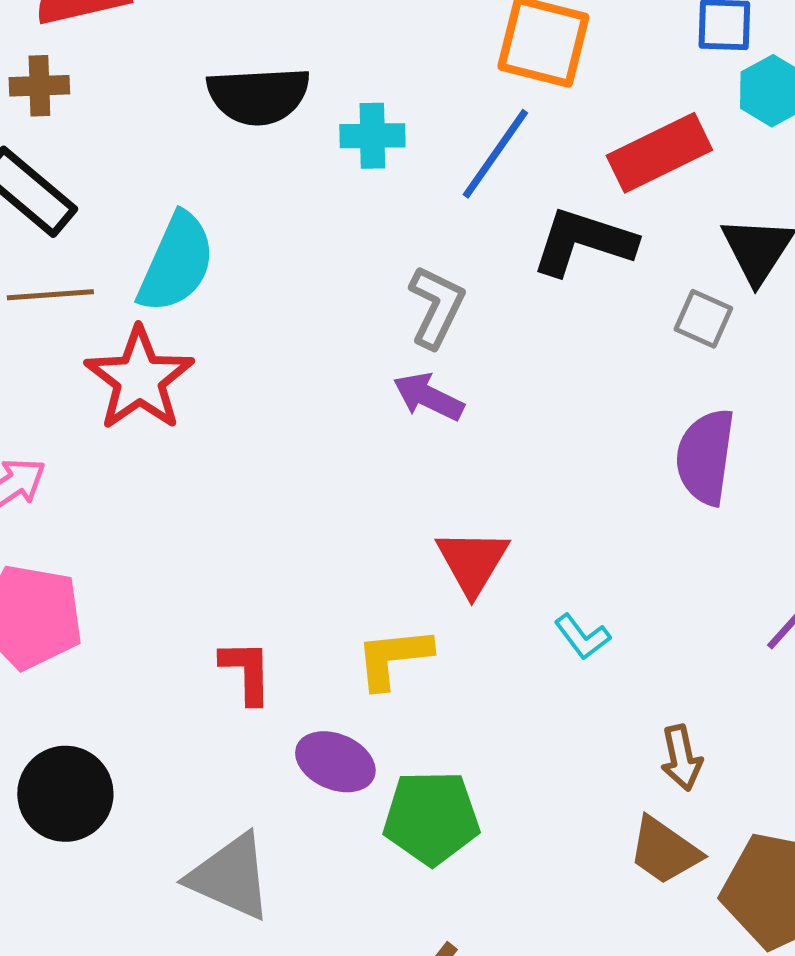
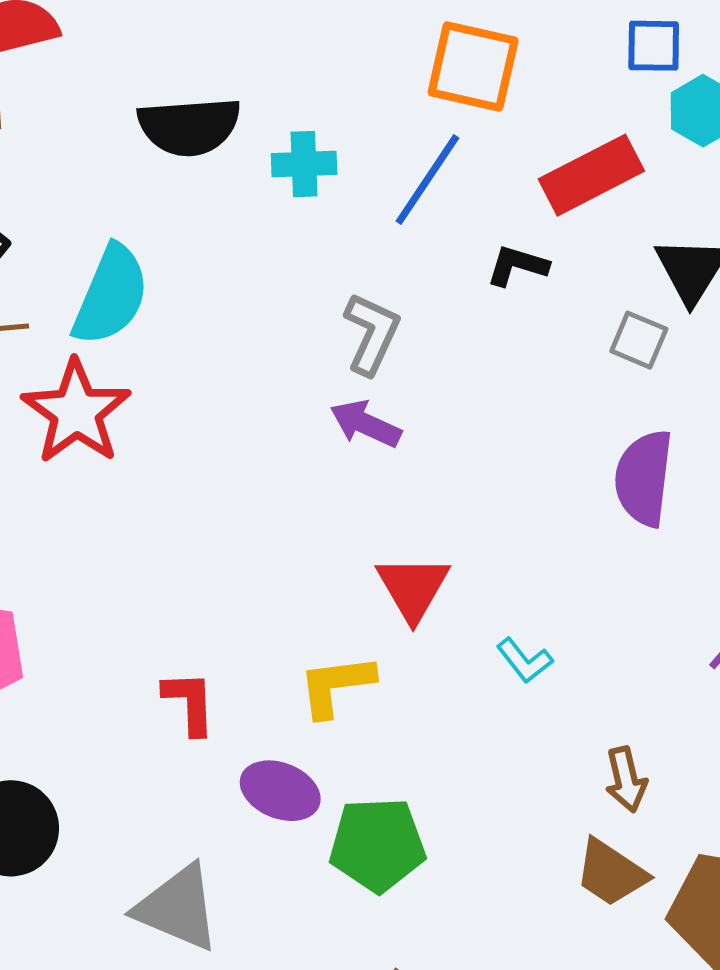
black L-shape: (583, 242) -> (517, 266), size x0.6

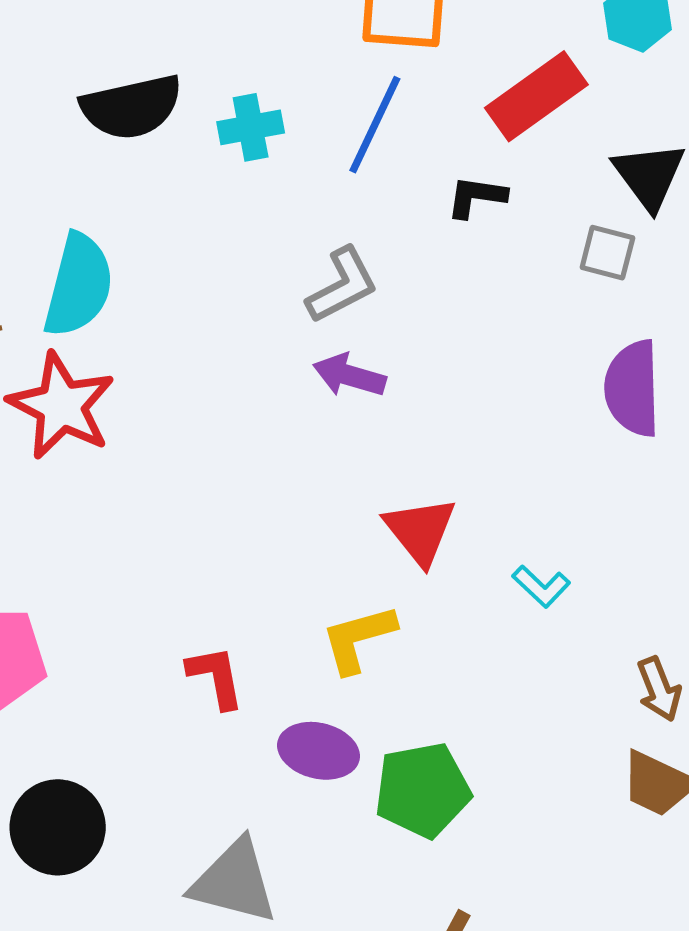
gray L-shape: (372, 334) -> (342, 285), turned 46

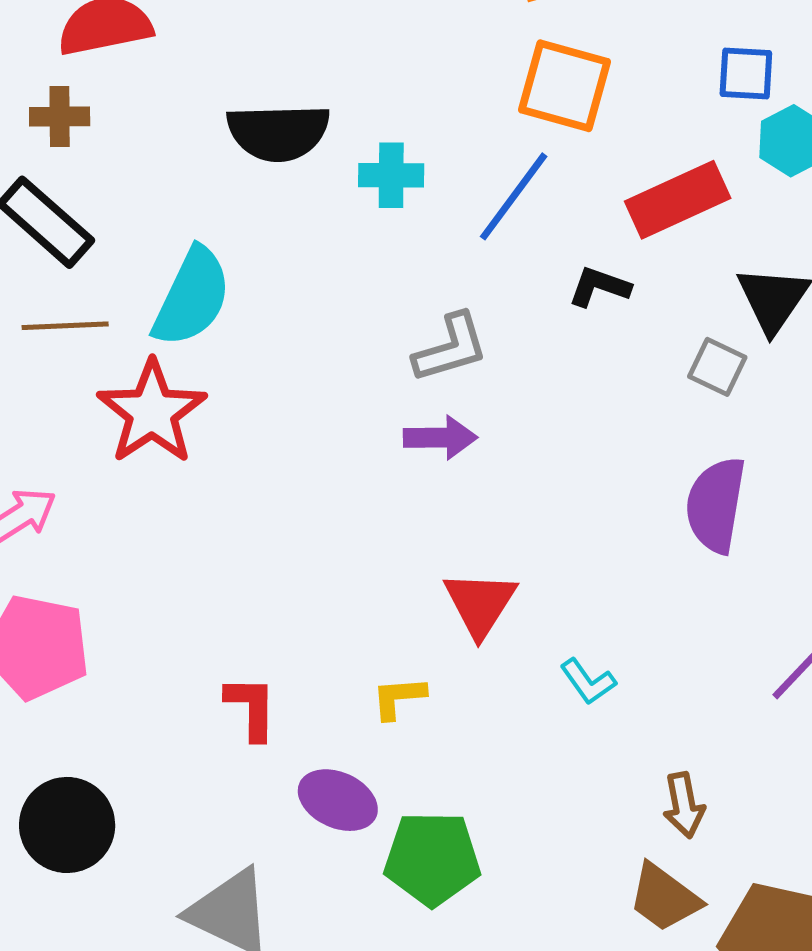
purple arrow: (349, 375) -> (440, 438), turned 152
yellow L-shape: (358, 639) -> (399, 698), size x0.7

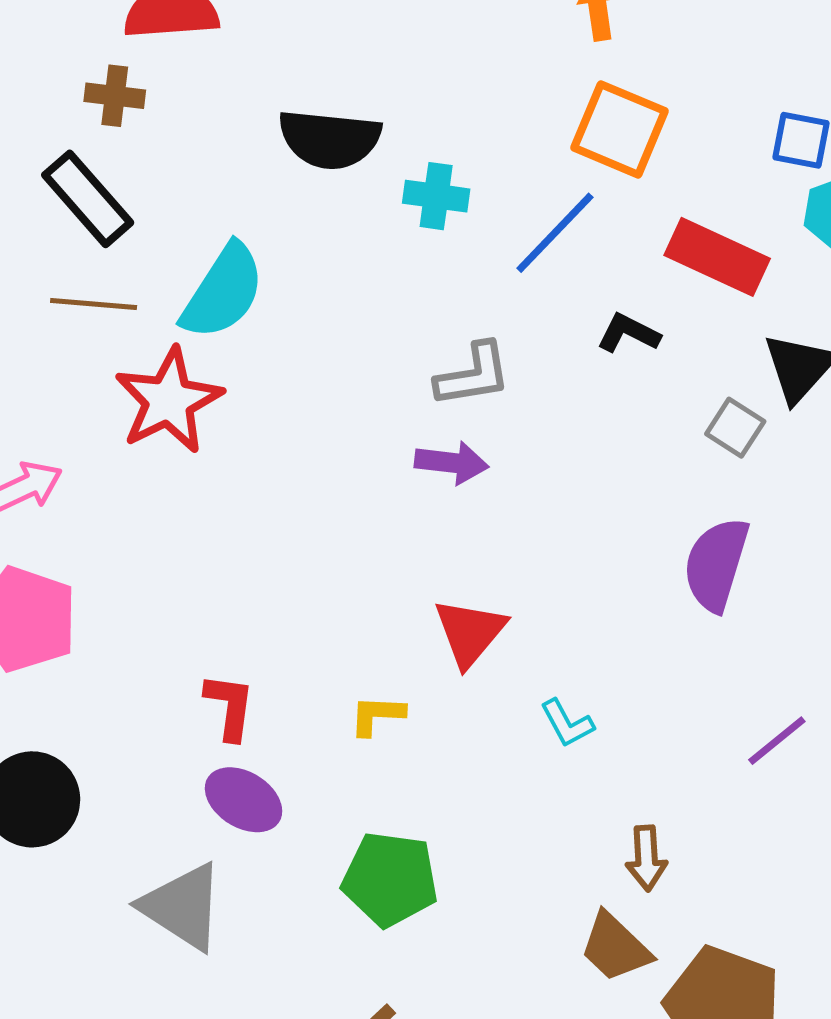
red rectangle: (678, 200) -> (717, 257), turned 42
purple ellipse: (338, 800) -> (244, 800), moved

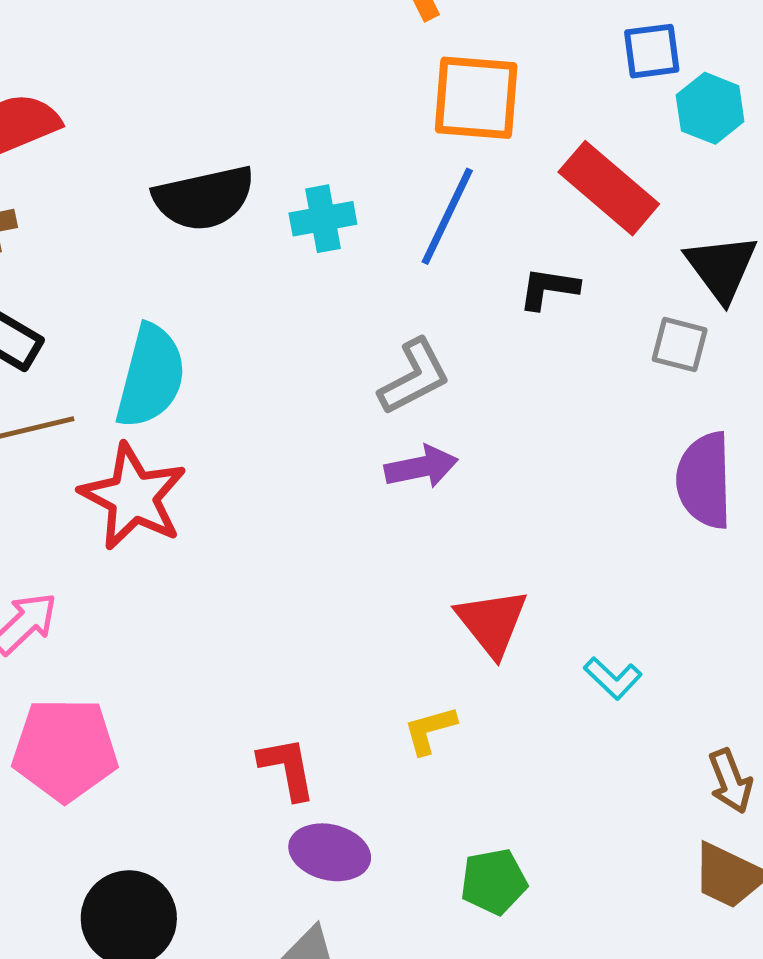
red rectangle: (717, 257) -> (609, 188), turned 34
green pentagon: (390, 879) -> (494, 882), size x0.7

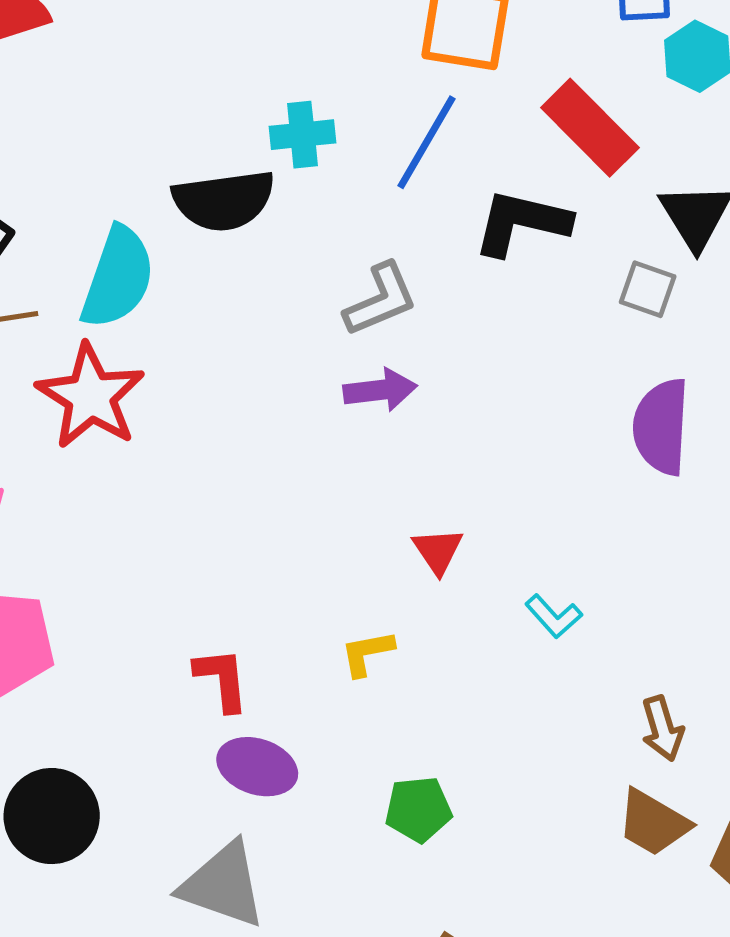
black semicircle: (204, 198) -> (224, 200), moved
black L-shape: (549, 288) -> (522, 223), size x1.6
red triangle: (492, 622) -> (438, 551), size x0.7

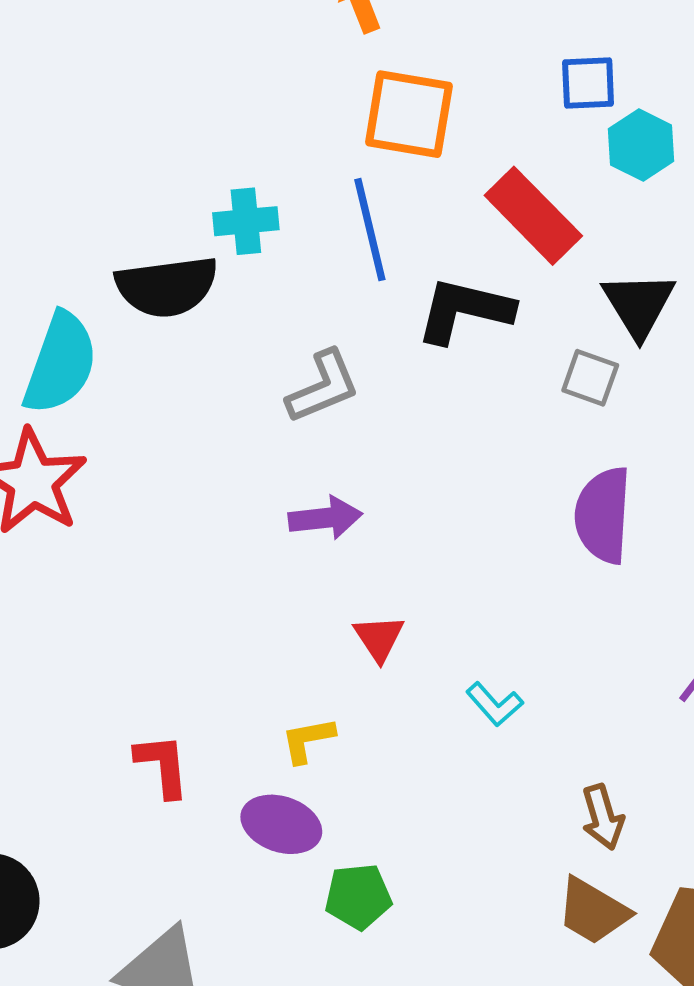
blue line: (427, 142) -> (370, 230), turned -44
purple arrow: (380, 390) -> (325, 518), moved
purple ellipse: (257, 767) -> (281, 824), moved

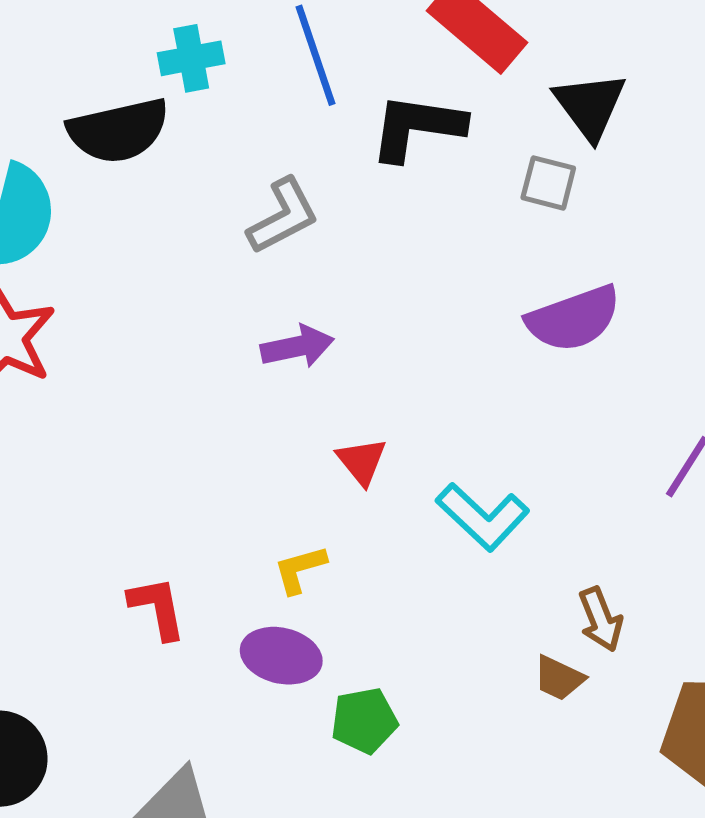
purple semicircle: (603, 515) -> (574, 319), turned -108
cyan L-shape: (495, 704) -> (483, 517), size x1.6
brown trapezoid: (593, 911) -> (559, 678), moved, size x0.7

